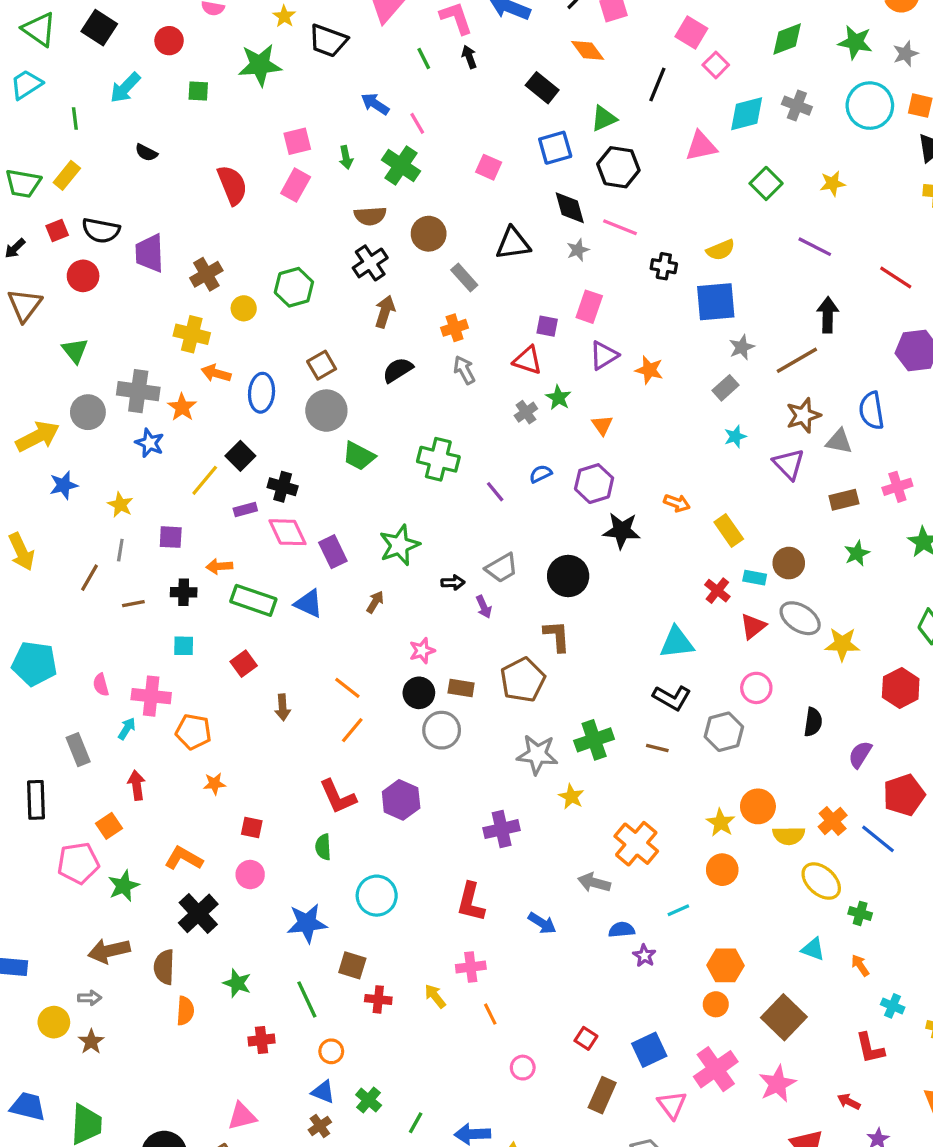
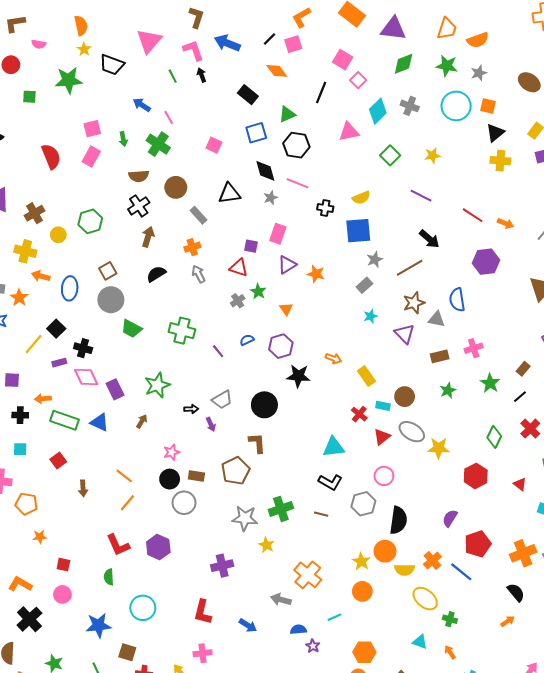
cyan diamond: (747, 114) -> (378, 111), turned -30
black arrow: (828, 315) -> (429, 239), turned 130
black semicircle: (813, 722) -> (398, 520), moved, size x1.5

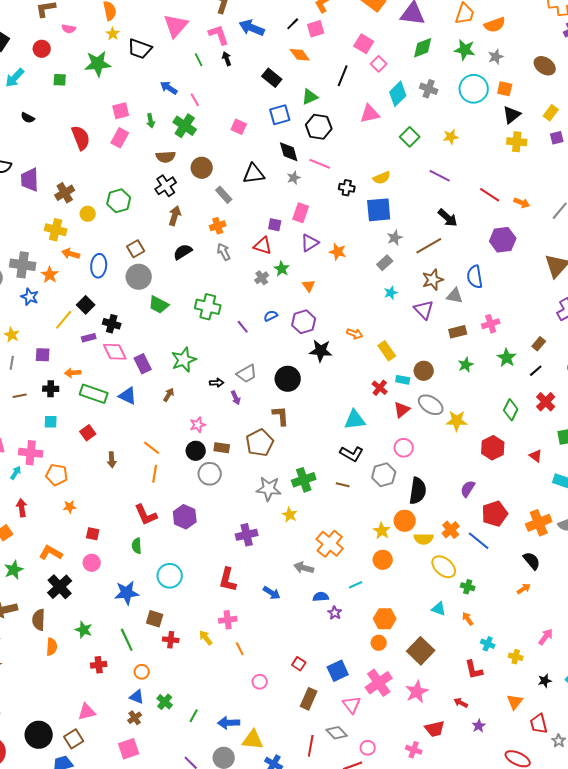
orange line: (127, 503) -> (155, 474), turned -30

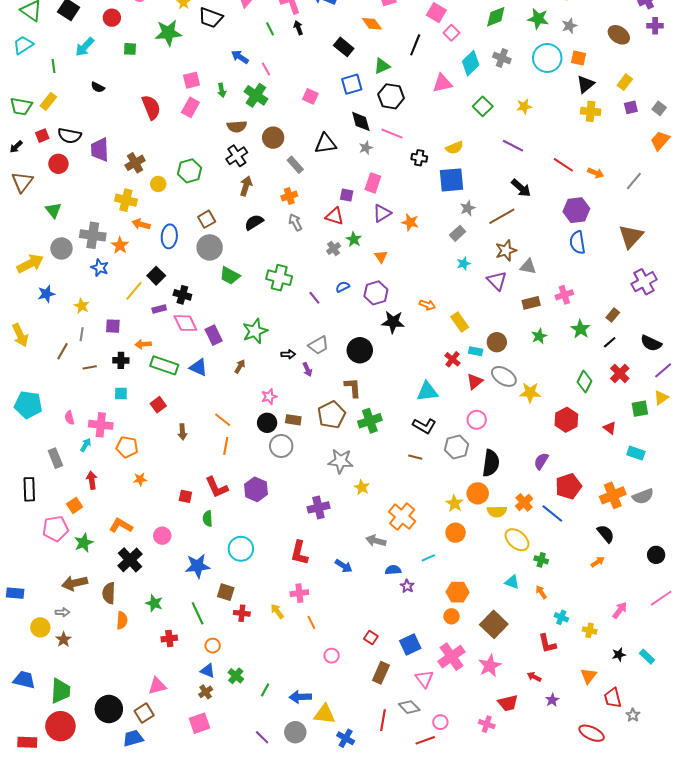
blue semicircle: (475, 277) -> (577, 242), moved
green cross: (304, 480) -> (370, 421), moved
red square: (93, 534) -> (185, 496), moved

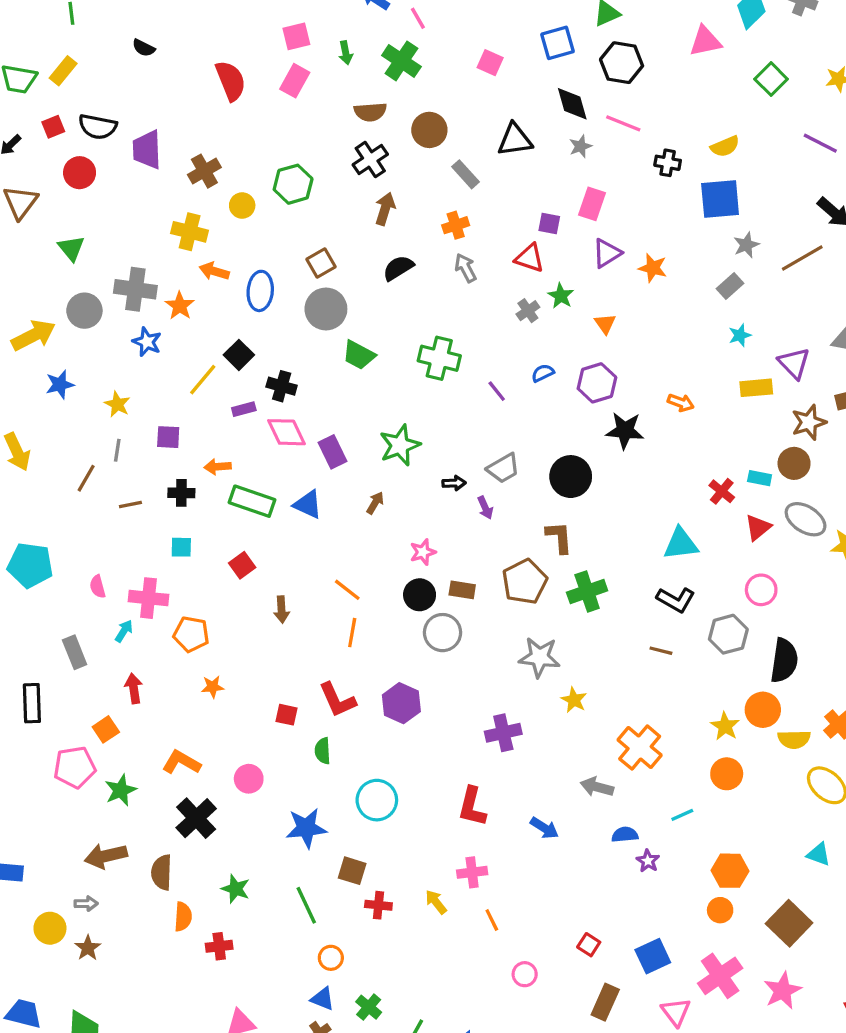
brown star: (506, 250) -> (809, 422), moved
yellow rectangle: (460, 322) -> (756, 388), moved, turned -60
red cross: (169, 638) -> (219, 946), moved

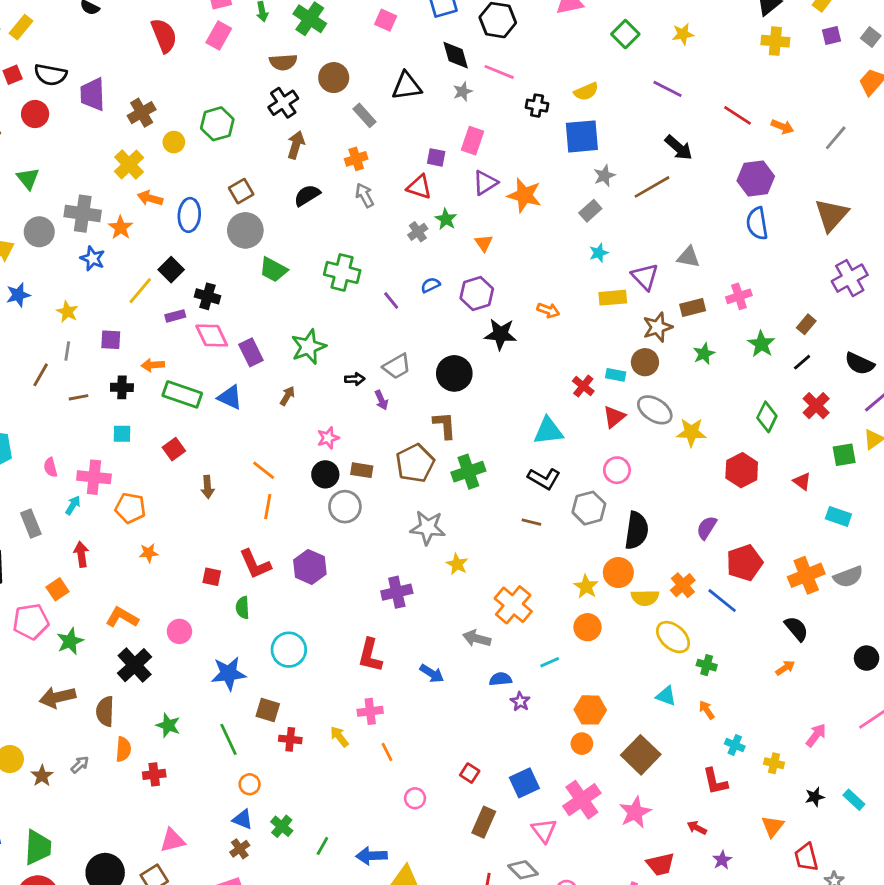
yellow cross: (190, 232) -> (129, 164), turned 32
orange star: (653, 268) -> (524, 195), size x1.4
gray arrow: (86, 904) -> (80, 765), moved, turned -42

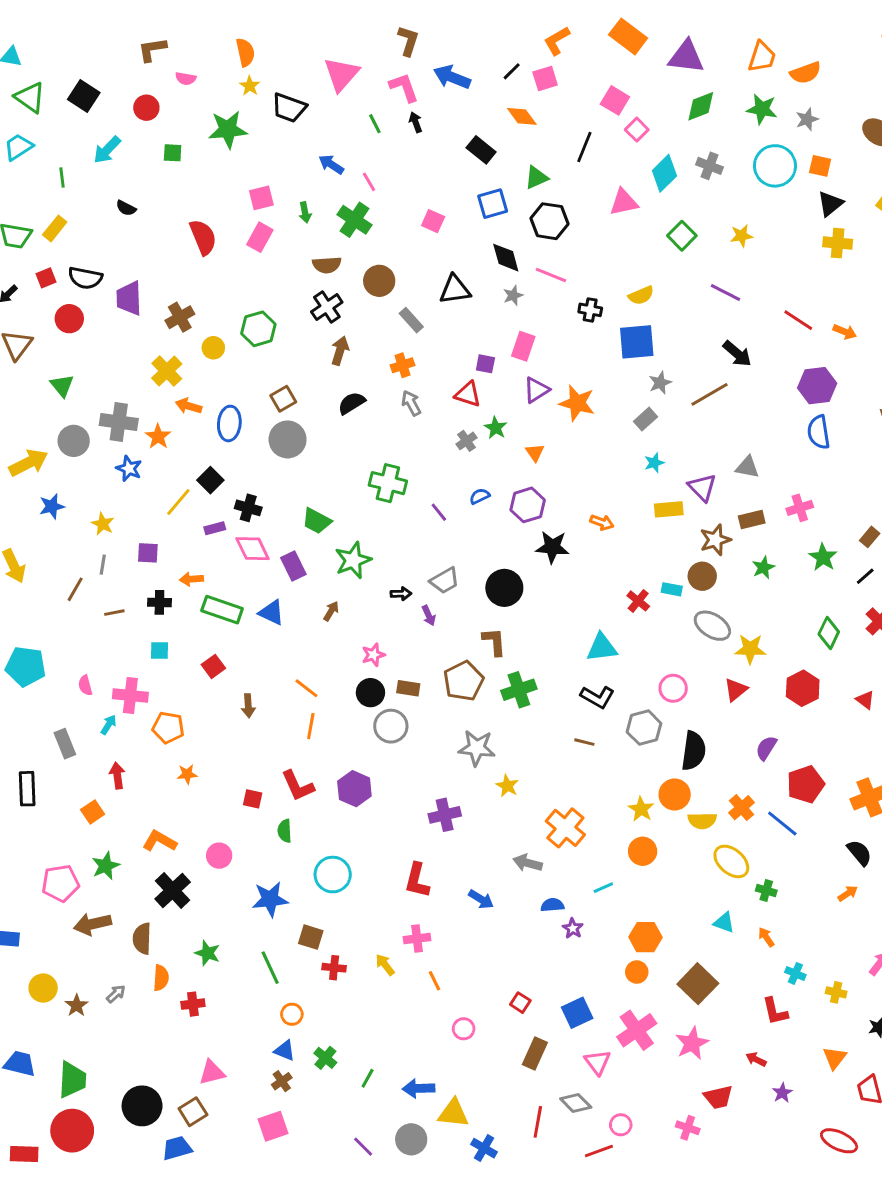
green trapezoid: (273, 270) -> (317, 521), moved
red triangle: (614, 417) -> (736, 690), moved
pink pentagon: (31, 622) -> (61, 883), moved

